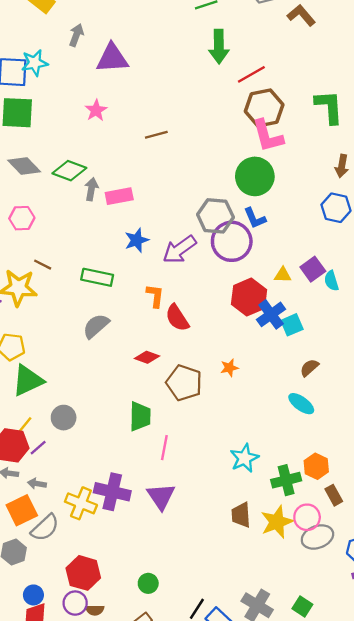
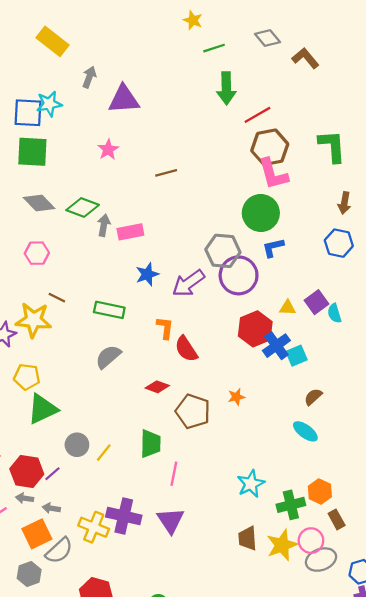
blue L-shape: (255, 218) -> (273, 248), moved, turned 100
yellow line: (24, 426) -> (104, 453), moved

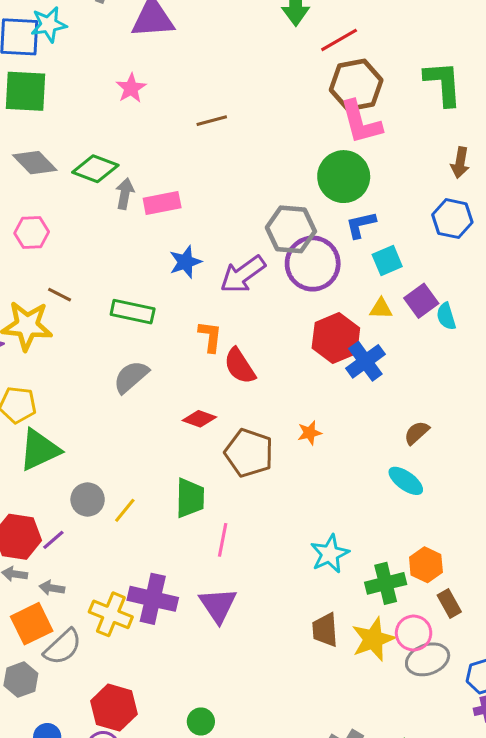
cyan square: (296, 356) -> (387, 260), moved

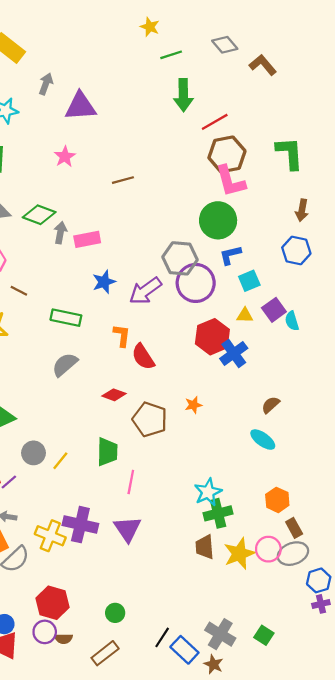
brown line: (60, 295) -> (19, 291), moved
green cross: (386, 583) -> (218, 513), moved
gray ellipse: (428, 659) -> (293, 554), moved

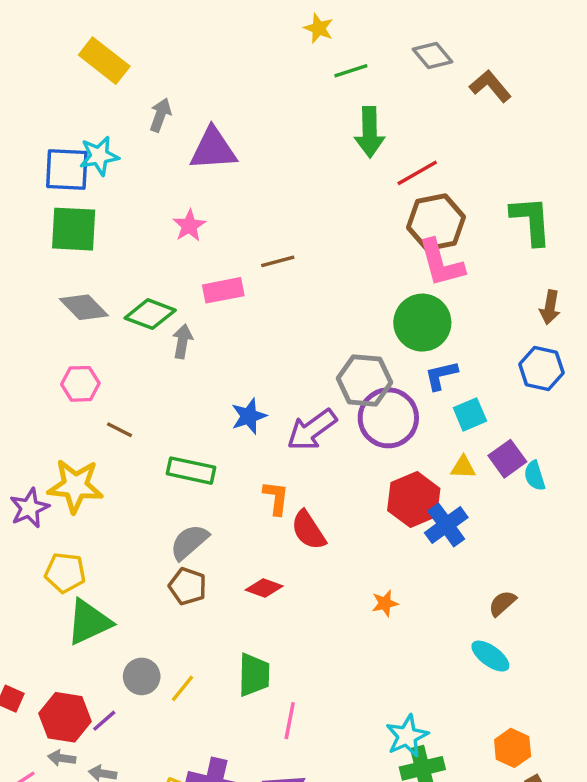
pink rectangle: (87, 239) -> (223, 290), moved
brown pentagon: (150, 419) -> (188, 586), moved, size x0.7

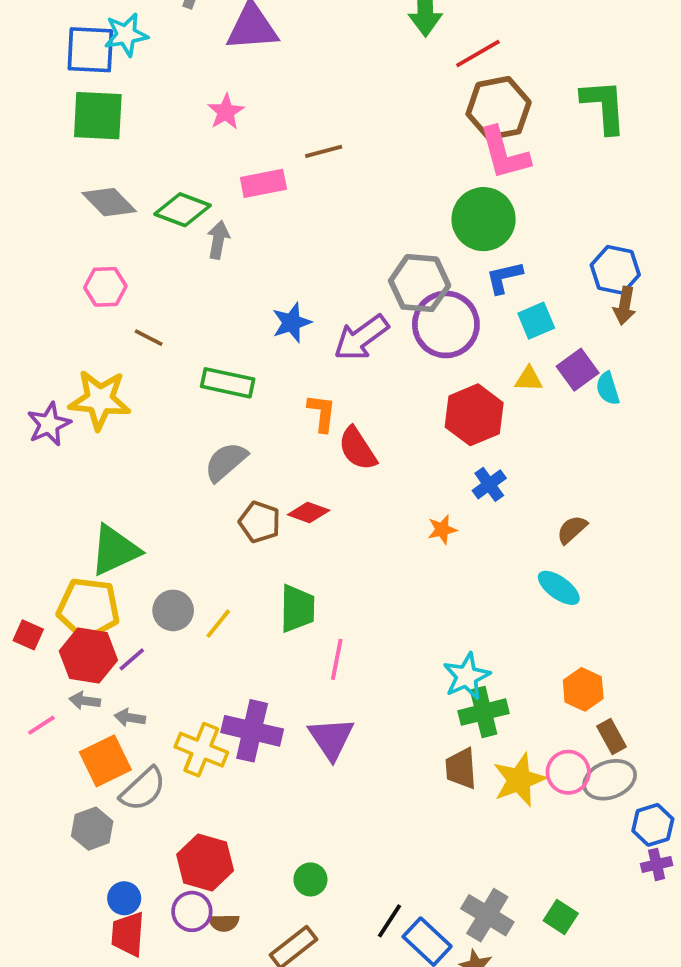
brown arrow: (550, 307) -> (625, 306), moved
blue cross: (446, 525) -> (489, 484), moved, size x0.7
yellow pentagon: (65, 573) -> (88, 609), moved, size x1.4
brown pentagon: (188, 586) -> (260, 522), moved

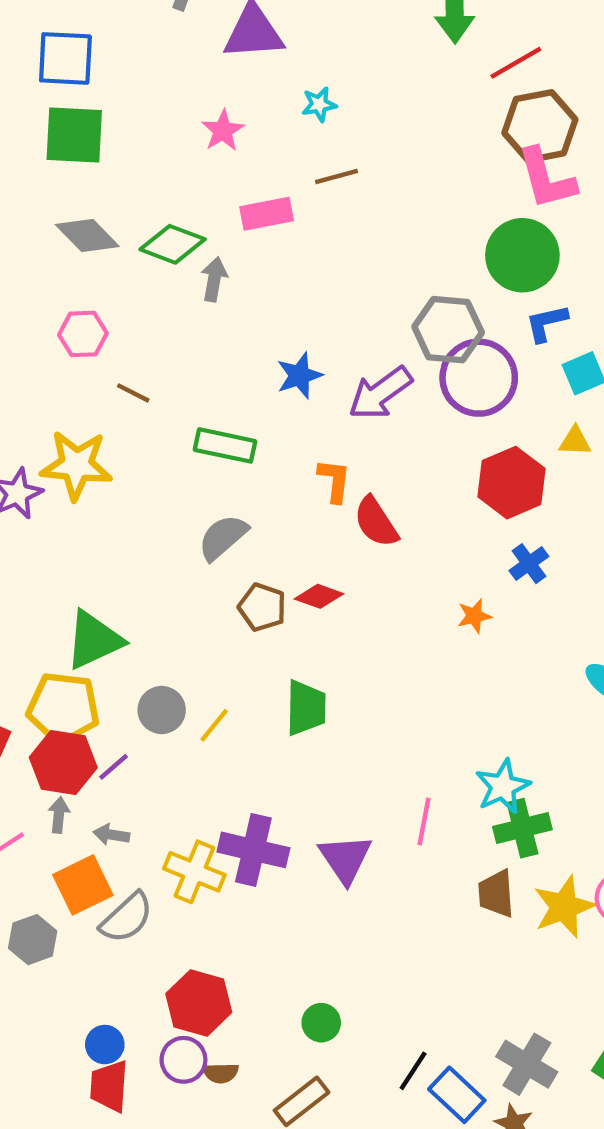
cyan star: (126, 35) -> (319, 104), moved, size x0.7
pink line: (337, 659) -> (424, 822), moved
gray arrow: (85, 701) -> (59, 815), turned 88
gray hexagon: (92, 829) -> (33, 940), moved

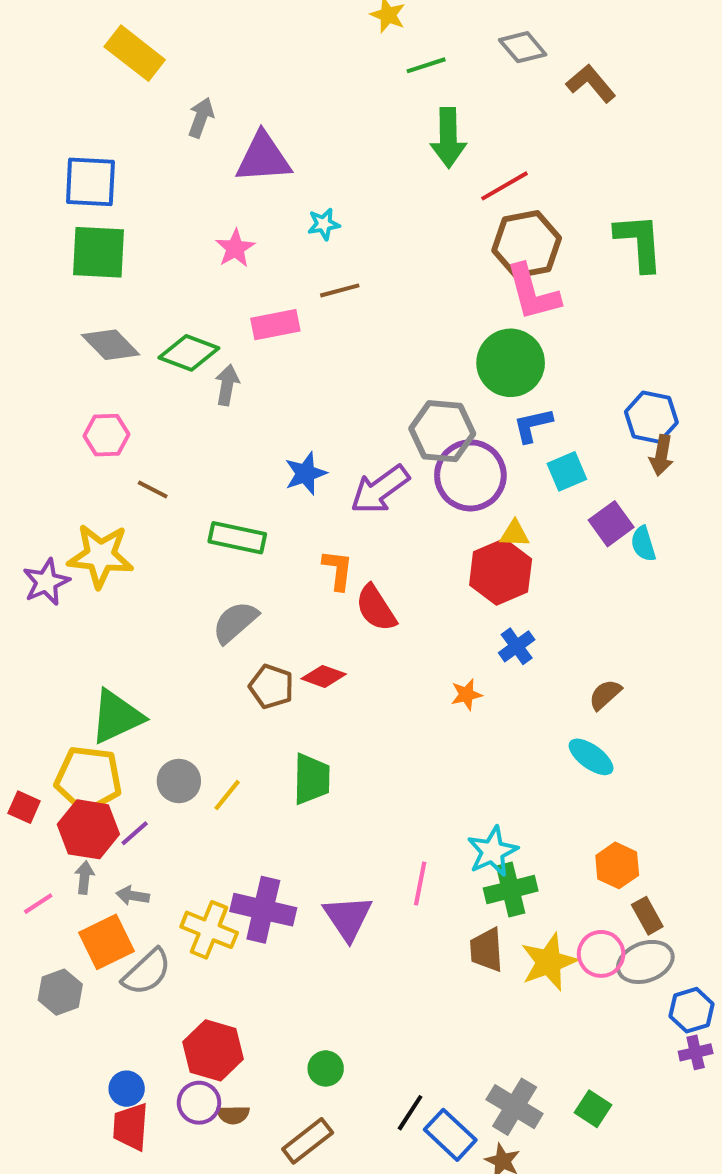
yellow triangle: (575, 441) -> (515, 534), moved

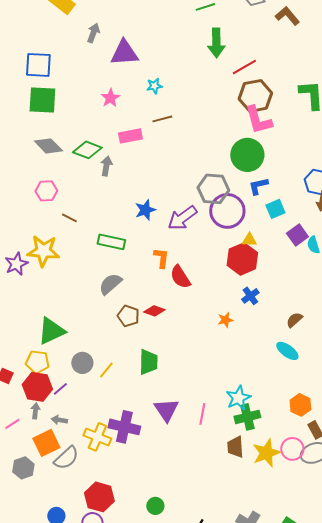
yellow pentagon: (88, 779) -> (37, 362), size x0.7
purple triangle: (348, 918) -> (166, 410), moved

